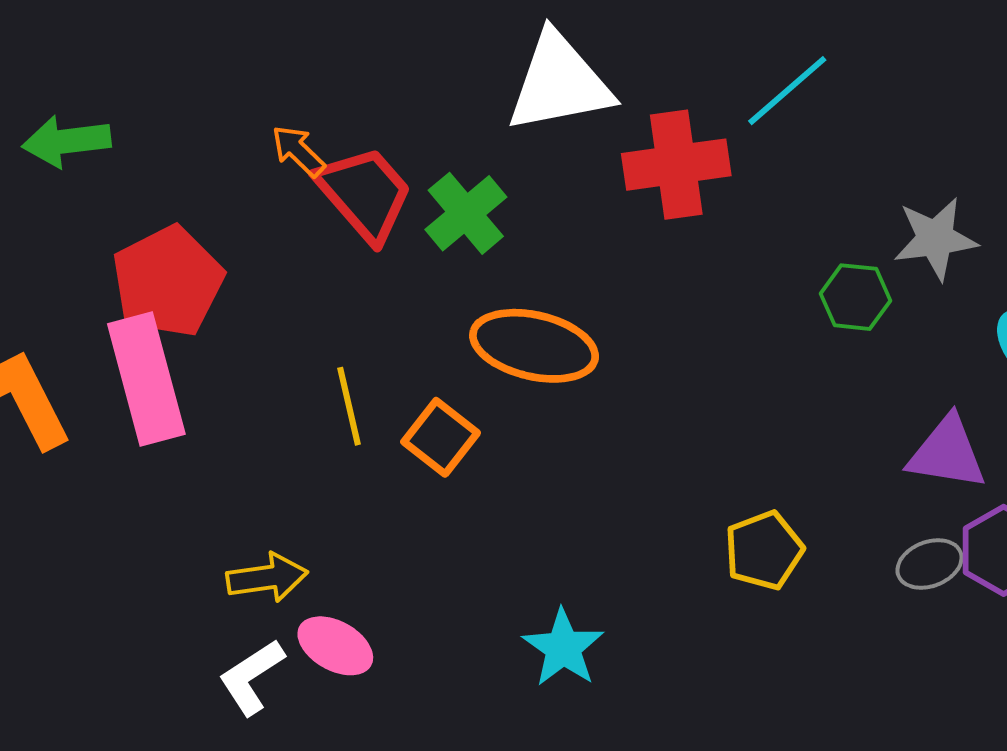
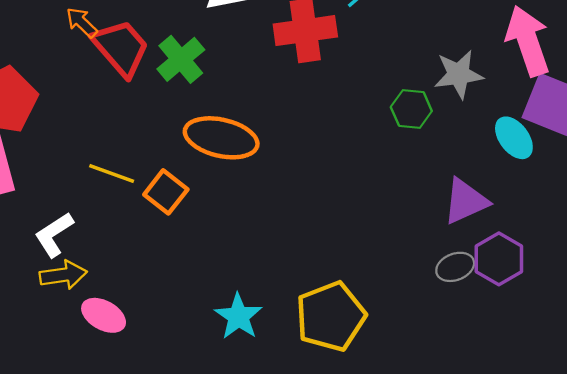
yellow line: (349, 406) -> (112, 174), turned -57
purple triangle: (947, 453) -> (466, 201), turned -33
yellow pentagon: (764, 550) -> (331, 316), moved, size x1.5
white L-shape: (252, 677) -> (54, 235), moved

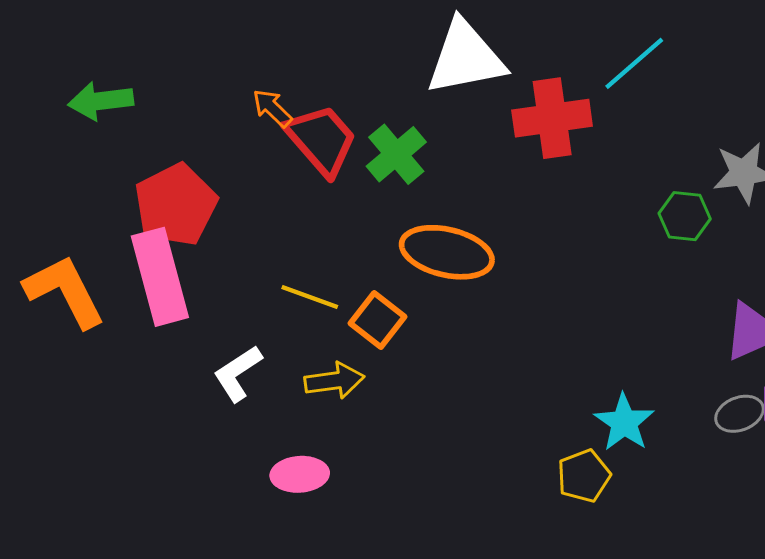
yellow arrow: (63, 275) -> (334, 381), moved
pink ellipse: (104, 315) -> (300, 474), turned -33
cyan star: (238, 316) -> (624, 422), moved
yellow pentagon: (331, 316) -> (584, 476), size x0.6

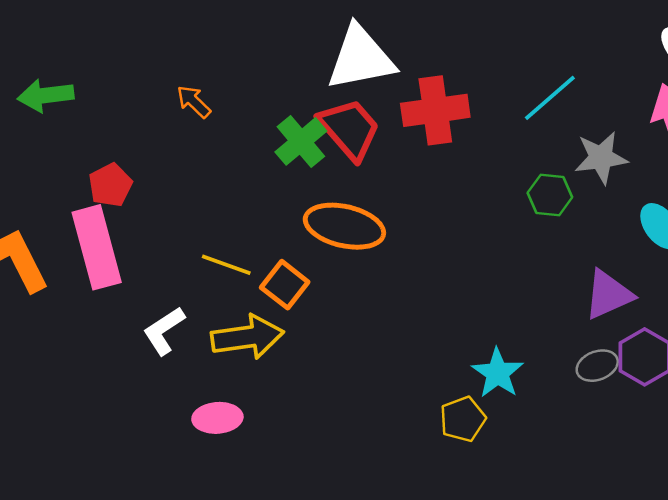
cyan line: (634, 63) -> (550, 98), moved
red trapezoid: (321, 140) -> (349, 129), moved
red pentagon: (176, 205) -> (110, 185), size x0.6
yellow arrow: (334, 381) -> (247, 337), size x1.4

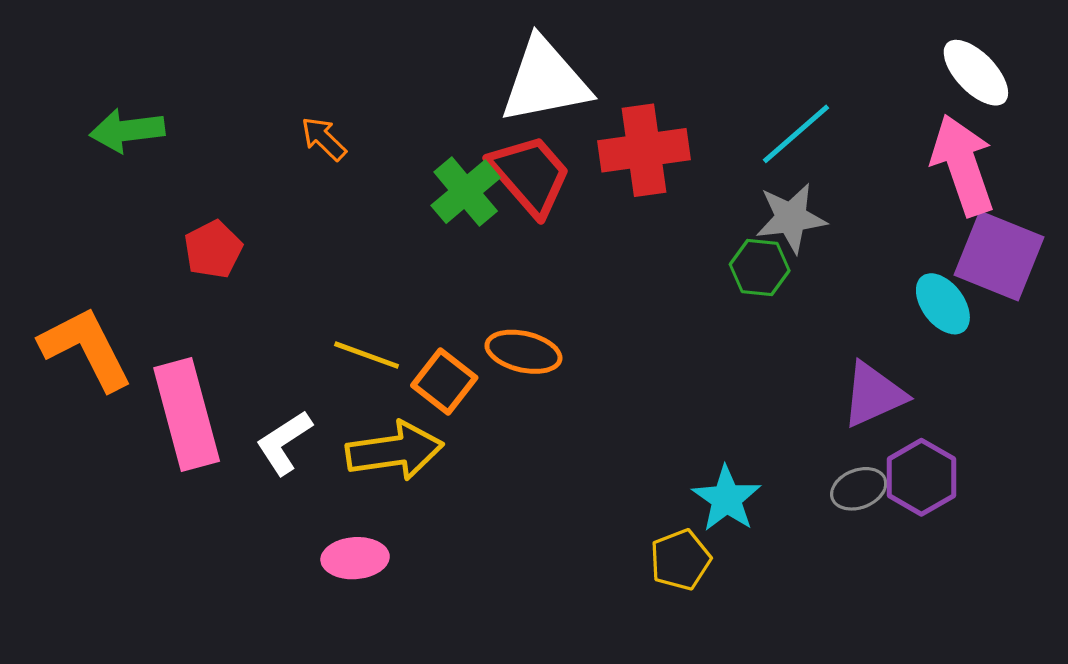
gray star: (601, 158) -> (791, 218), moved
green hexagon: (550, 195) -> (760, 268), moved
orange ellipse: (344, 226) -> (523, 352), moved, size x0.7
pink rectangle: (97, 247) -> (187, 414), moved

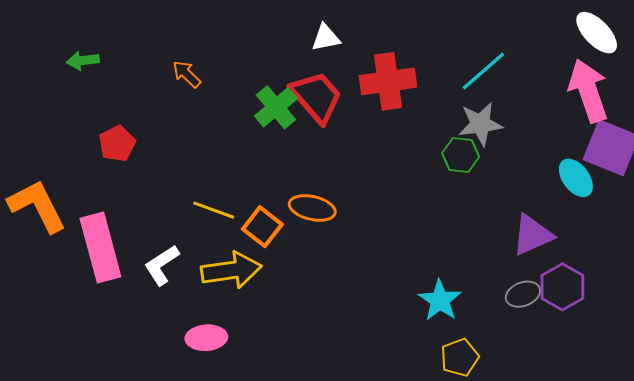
white triangle: (545, 81) -> (326, 38), size x0.5
green arrow: (127, 130) -> (83, 61), moved, size x0.7
yellow pentagon: (680, 560) -> (460, 357), moved

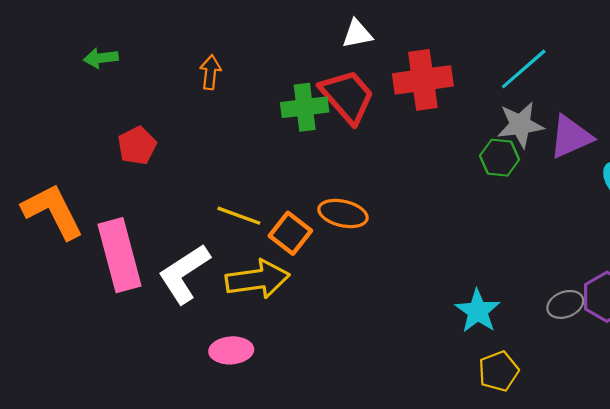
orange arrow: (187, 74) -> (210, 72), turned 52
green cross: (276, 107) -> (305, 107), turned 33
purple triangle: (532, 235) -> (571, 137), moved
white L-shape: (162, 265) -> (184, 274), size x1.4

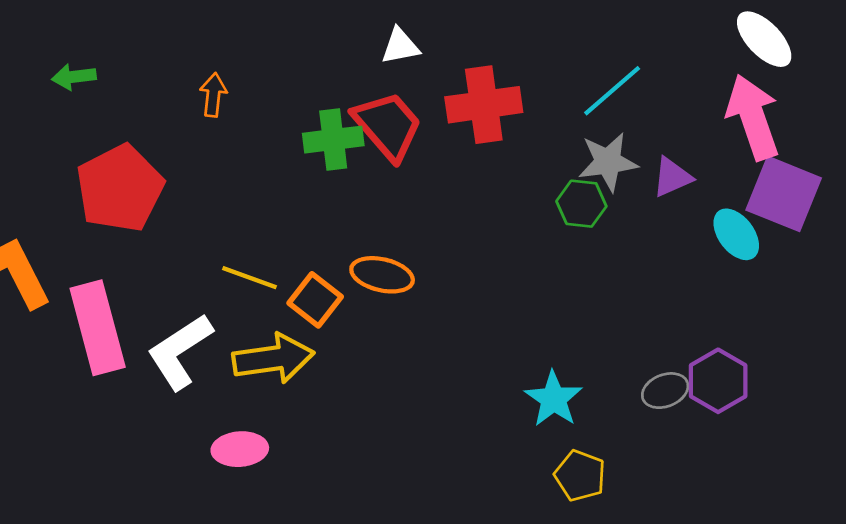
purple triangle: (571, 137) -> (672, 177), size x0.7
red pentagon: (137, 146) -> (120, 188), size x1.8
yellow pentagon: (498, 371) -> (580, 476), turned -30

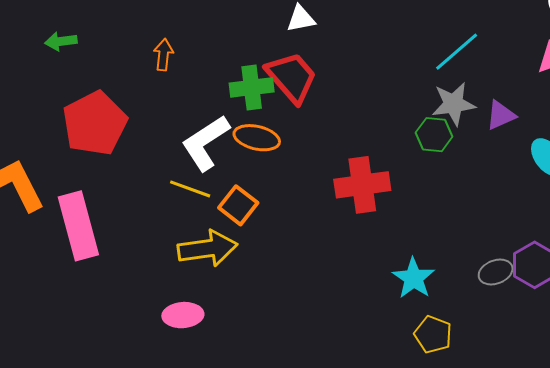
red cross: (484, 105) -> (362, 185), moved
orange ellipse: (382, 275) -> (257, 138), moved
white L-shape: (180, 351) -> (205, 143), moved

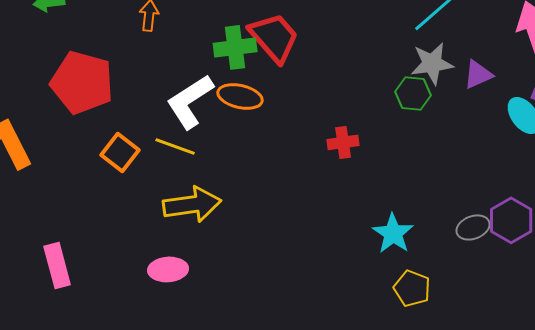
red pentagon: (95, 123) -> (82, 82), turned -30
red cross: (362, 185) -> (343, 142), size x0.6
orange square: (238, 205) -> (120, 152), moved
pink rectangle: (78, 226) -> (57, 265), moved, size x0.7

